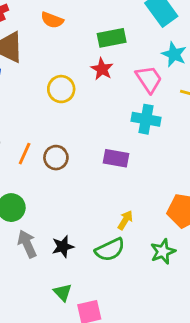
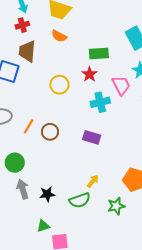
cyan cross: (146, 119) -> (100, 102), moved, turned -30
green triangle: (63, 292) -> (43, 226), turned 48

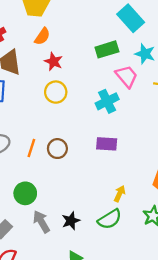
orange semicircle: (59, 36) -> (42, 36), turned -70
green rectangle: (99, 53) -> (107, 49), moved
red star: (89, 74) -> (54, 62), moved

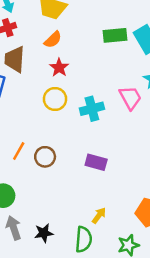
green rectangle: (107, 49) -> (115, 35), moved
cyan cross: (107, 101) -> (92, 109), moved
green semicircle: (110, 219) -> (84, 239), turned -65

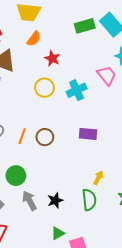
red star: (59, 68) -> (52, 58), moved

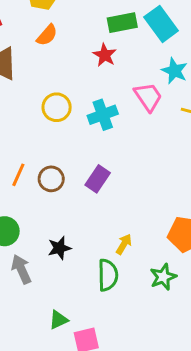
red star: (52, 58) -> (105, 55), moved
purple rectangle: (88, 134) -> (98, 179), moved, turned -66
black star: (55, 200) -> (59, 248), moved

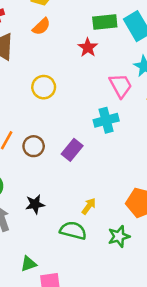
cyan cross: (103, 115) -> (106, 120), moved
green semicircle: (108, 275) -> (73, 231), turned -80

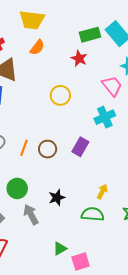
yellow circle: (44, 87) -> (60, 95), moved

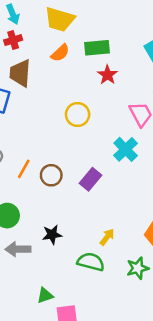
green rectangle: (90, 35) -> (97, 48), moved
cyan cross: (105, 117) -> (126, 149), turned -30
gray arrow: (31, 215) -> (18, 249), turned -72

